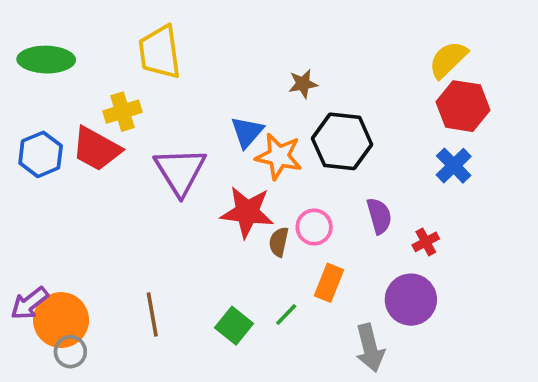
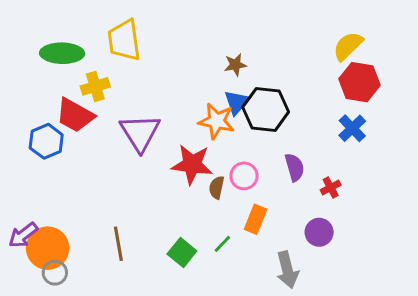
green ellipse: (46, 60) -> (62, 53), moved
blue triangle: (247, 132) -> (237, 102), moved
blue hexagon: (41, 154) -> (46, 141), moved
purple circle: (411, 300) -> (319, 232), size x0.7

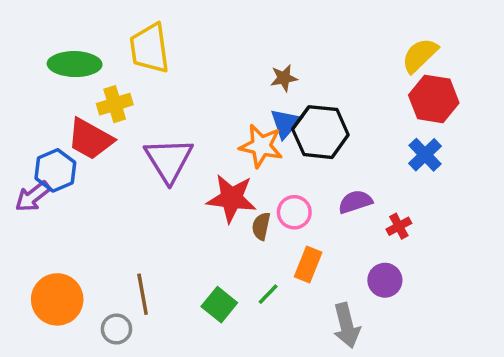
purple semicircle: (295, 167) -> (355, 202), turned -92
purple arrow: (23, 235) -> (33, 197), moved
gray circle: (55, 273) -> (116, 329), moved

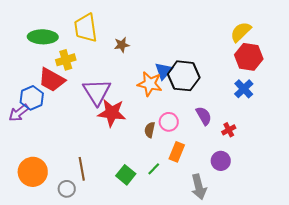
brown star: (284, 78) -> (122, 45), moved
red star: (231, 198) -> (112, 113), moved
purple semicircle: (355, 202) -> (204, 116), turned 78

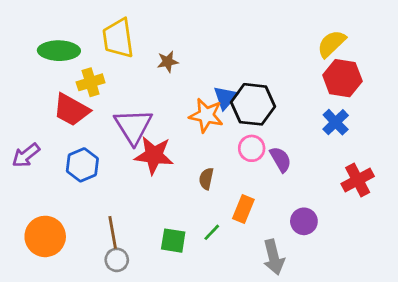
blue hexagon: (32, 98) -> (82, 165), moved
pink circle: (169, 122) -> (252, 148), moved
red cross: (229, 130) -> (358, 180), moved, size x1.6
green square: (126, 175) -> (173, 241), turned -30
gray circle: (67, 189) -> (117, 260), moved

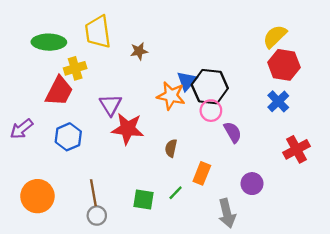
red trapezoid: (71, 110) -> (59, 91), turned -92
purple triangle: (133, 126) -> (111, 105), size x0.7
pink circle: (252, 148) -> (211, 111), moved

